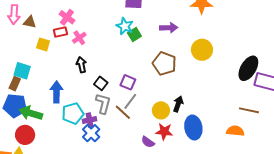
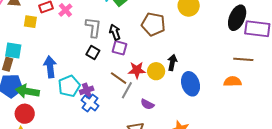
black arrow: (81, 65) -> (115, 32), moved
gray line: (130, 101) -> (127, 90), moved
gray L-shape: (103, 103) -> (93, 27), moved
red star: (164, 132) -> (137, 70), moved

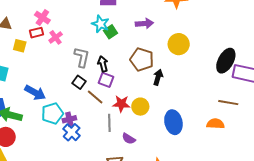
black arrow: (172, 63) -> (158, 77), moved
blue arrow: (50, 67) -> (35, 93), turned 120
brown line: (119, 78) -> (95, 97), moved
gray line: (127, 90) -> (109, 123), turned -36

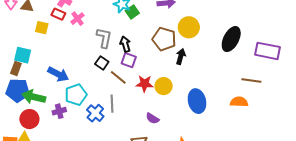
red rectangle: (37, 33) -> (58, 14), turned 40
yellow circle: (179, 44) -> (189, 27), moved
black ellipse: (226, 61) -> (231, 39), moved
purple cross: (69, 119) -> (59, 111), moved
gray line: (109, 123) -> (112, 104), moved

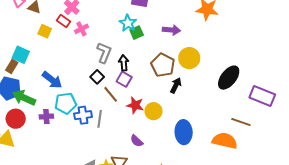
orange semicircle: (239, 102) -> (225, 141), size x1.4
blue cross: (95, 113) -> (83, 115), moved, turned 30

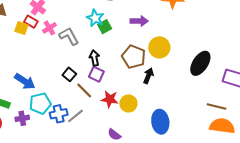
yellow square: (45, 31) -> (21, 28), moved
gray L-shape: (104, 53) -> (69, 36), moved, turned -45
gray line: (100, 119) -> (76, 116), turned 48
orange semicircle: (225, 141) -> (222, 126), moved

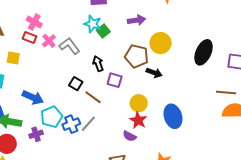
yellow square: (21, 28) -> (13, 58), moved
purple square: (96, 74) -> (115, 80), moved
black arrow: (148, 76) -> (154, 73), turned 98
red star: (110, 99) -> (138, 120), moved, turned 30

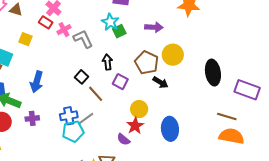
black ellipse: (204, 52) -> (213, 73), turned -45
blue arrow: (33, 97) -> (37, 82), turned 70
cyan pentagon: (52, 117) -> (73, 131), moved

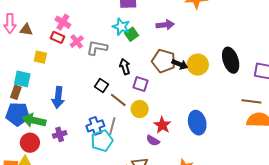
gray L-shape: (83, 39) -> (97, 48), turned -45
yellow circle: (173, 55) -> (198, 65), moved
black arrow: (160, 82) -> (180, 64), moved
yellow circle: (139, 109) -> (140, 109), moved
gray line: (86, 119) -> (112, 126), turned -30

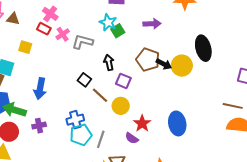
black ellipse: (231, 60) -> (203, 48), moved
gray line: (112, 126) -> (101, 139), moved

